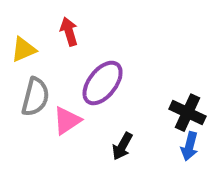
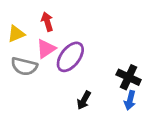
gray semicircle: (35, 97) -> (24, 66), turned 90
pink triangle: (67, 121) -> (46, 49), moved

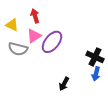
yellow triangle: (16, 34) -> (12, 25), turned 48
black arrow: (84, 100) -> (64, 84), moved

